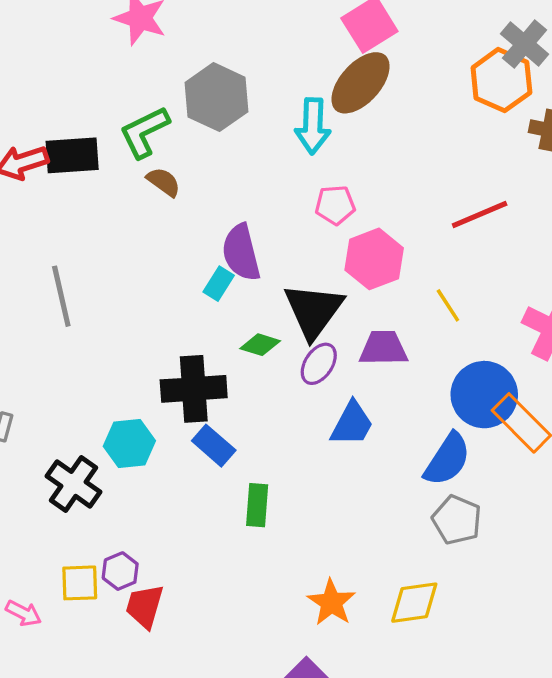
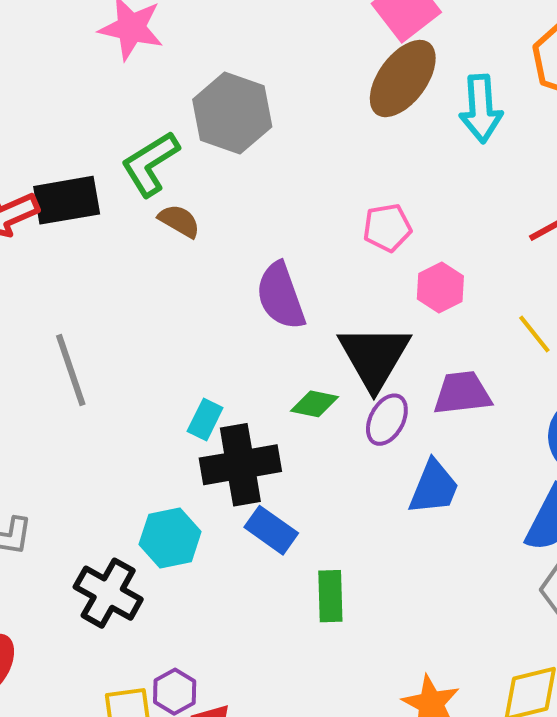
cyan arrow: (313, 126) -> (481, 109), moved
pink hexagon: (374, 259) -> (440, 287), size x0.7
cyan rectangle: (219, 284) -> (205, 420), moved

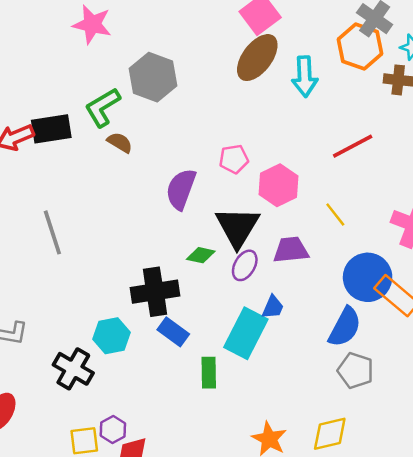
pink pentagon: (387, 228) -> (234, 159), moved
pink hexagon: (440, 287) -> (278, 185), size x1.4
purple semicircle: (281, 296) -> (181, 189), turned 39
cyan rectangle: (205, 420) -> (246, 333), moved, size x2.0
blue trapezoid: (434, 487) -> (273, 307), size x0.7

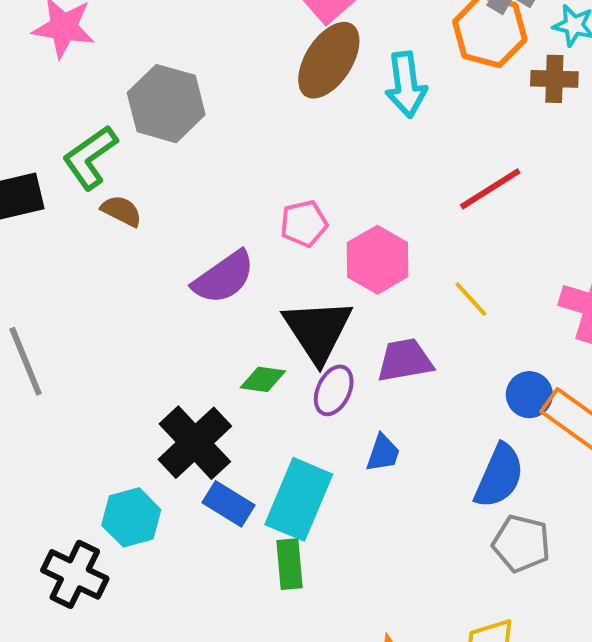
purple semicircle: (181, 189) -> (224, 277), turned -141
blue circle: (368, 277) -> (529, 395), size x0.6
black cross: (155, 292) -> (195, 443), turned -30
cyan rectangle: (246, 333) -> (299, 499), moved

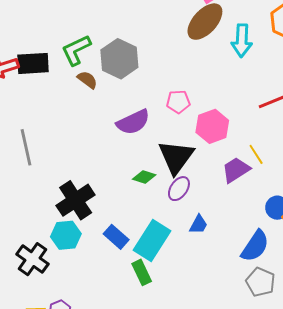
gray hexagon: (166, 104) -> (119, 59), moved
purple trapezoid: (405, 360) -> (236, 170), moved, turned -32
black cross: (195, 443) -> (76, 200), moved
green rectangle: (289, 564) -> (142, 272), turned -30

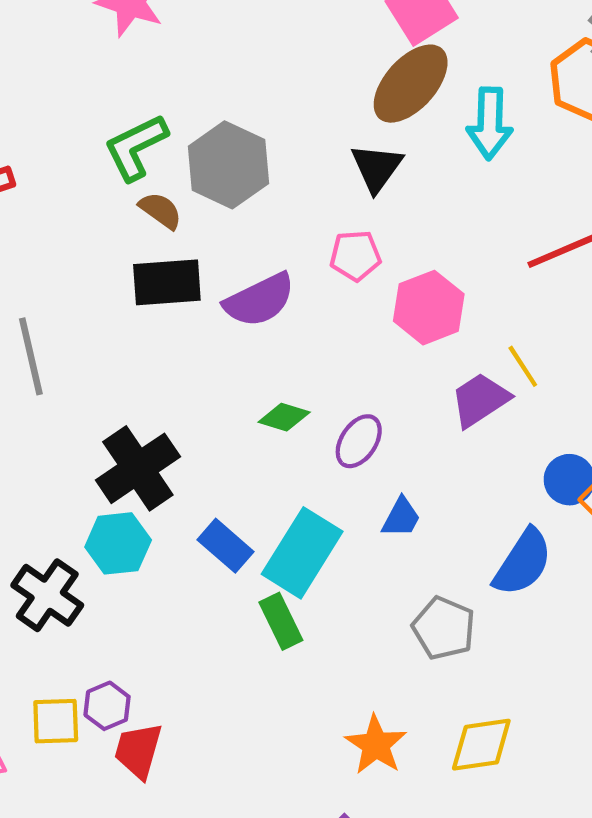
black rectangle: (33, 63) -> (167, 282), moved
black triangle: (176, 157) -> (377, 168), moved, size x0.7
gray pentagon: (260, 282) -> (444, 628), moved

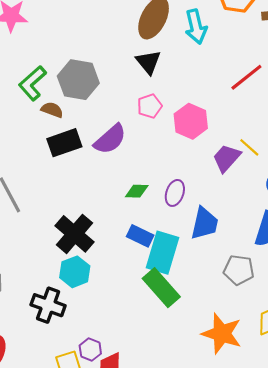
yellow line: (523, 366) -> (249, 147), moved
blue trapezoid: (401, 517) -> (205, 223), size x1.6
blue rectangle: (225, 546) -> (140, 236), moved
green rectangle: (281, 621) -> (161, 288), size x1.5
orange star: (376, 745) -> (222, 334), size x1.4

